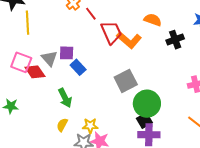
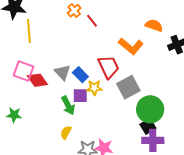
red trapezoid: (111, 32) -> (109, 67), moved
purple square: (67, 53) -> (80, 96), moved
gray triangle: (49, 58) -> (62, 72), moved
yellow star: (90, 126) -> (94, 88), moved

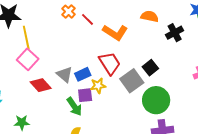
orange L-shape: (131, 46) -> (115, 32), moved
pink square: (24, 71) -> (28, 59), moved, turned 30
blue rectangle: (80, 75) -> (83, 74), turned -63
black square: (148, 126) -> (150, 68), moved

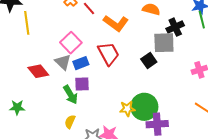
pink square: (28, 59) -> (71, 43), moved
gray square: (132, 81) -> (164, 43), moved, turned 30
yellow star: (98, 86) -> (127, 109), moved
green circle: (156, 100) -> (144, 107), moved

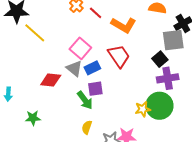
yellow line: (27, 23) -> (35, 33), turned -35
red diamond: (38, 71) -> (51, 80), turned -40
purple cross: (157, 124) -> (168, 78), moved

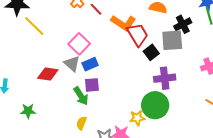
red trapezoid: (119, 56) -> (138, 35), moved
black square: (160, 59) -> (151, 52), moved
yellow star: (143, 109) -> (137, 118), moved

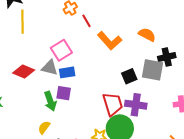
yellow line: (34, 26) -> (22, 22), turned 30
red trapezoid: (138, 35) -> (113, 104), moved
gray triangle: (72, 64) -> (50, 68), turned -42

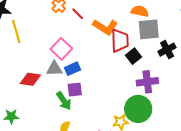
black cross: (167, 57) -> (167, 50), moved
gray square: (152, 70) -> (149, 29), moved
red trapezoid: (113, 104) -> (120, 41), moved, turned 30

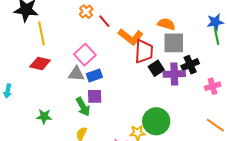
red diamond: (30, 79) -> (40, 63), moved
purple cross: (147, 82) -> (174, 74), moved
green star: (11, 116) -> (44, 116), moved

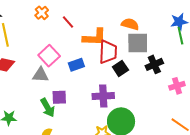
orange cross: (86, 12) -> (42, 13), moved
orange L-shape: (131, 37) -> (94, 37), turned -35
purple cross: (174, 74) -> (103, 96), moved
blue rectangle: (94, 75) -> (76, 65), moved

